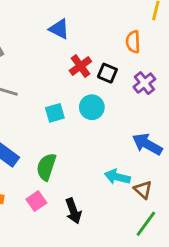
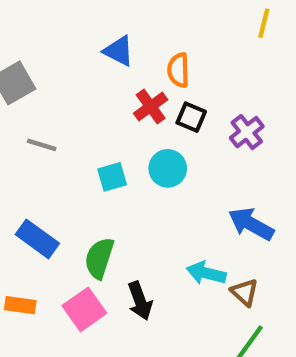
orange semicircle: (133, 42) -> (178, 70), moved
pink square: (36, 201) -> (84, 309), size x1.4
black arrow: (73, 211) -> (140, 301), moved

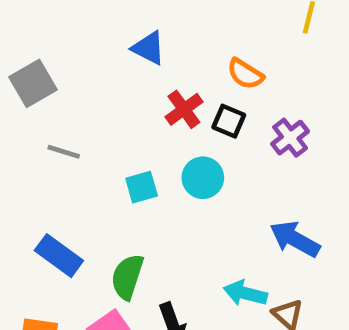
orange semicircle: (178, 70) -> (245, 74), moved, turned -56

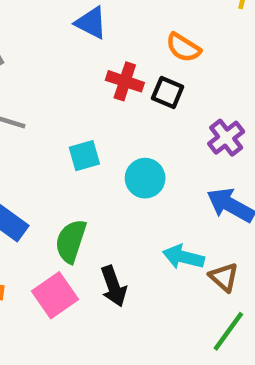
red cross: (184, 109) -> (125, 81), turned -36
purple cross: (290, 138) -> (226, 138), moved
cyan circle: (203, 178) -> (145, 178), moved

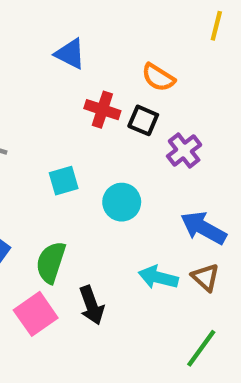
purple cross: (226, 138) -> (184, 151), moved
brown triangle: (224, 277) -> (206, 277), moved

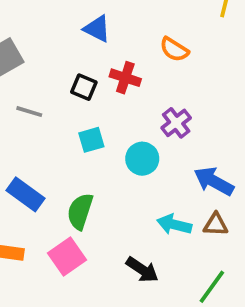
black square: (143, 120) -> (84, 87), moved
purple cross: (184, 151) -> (176, 123), moved
brown triangle: (206, 277) -> (216, 225), turned -40
black arrow: (92, 305) -> (142, 270), moved, turned -36

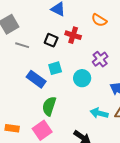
gray line: (29, 112) -> (22, 45), moved
blue rectangle: (26, 194) -> (36, 79), moved

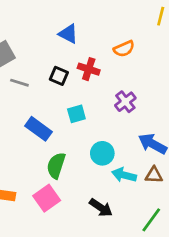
orange semicircle: (99, 20) -> (124, 49), turned -56
cyan square: (55, 68) -> (76, 114), moved
cyan circle: (82, 78) -> (102, 153), moved

